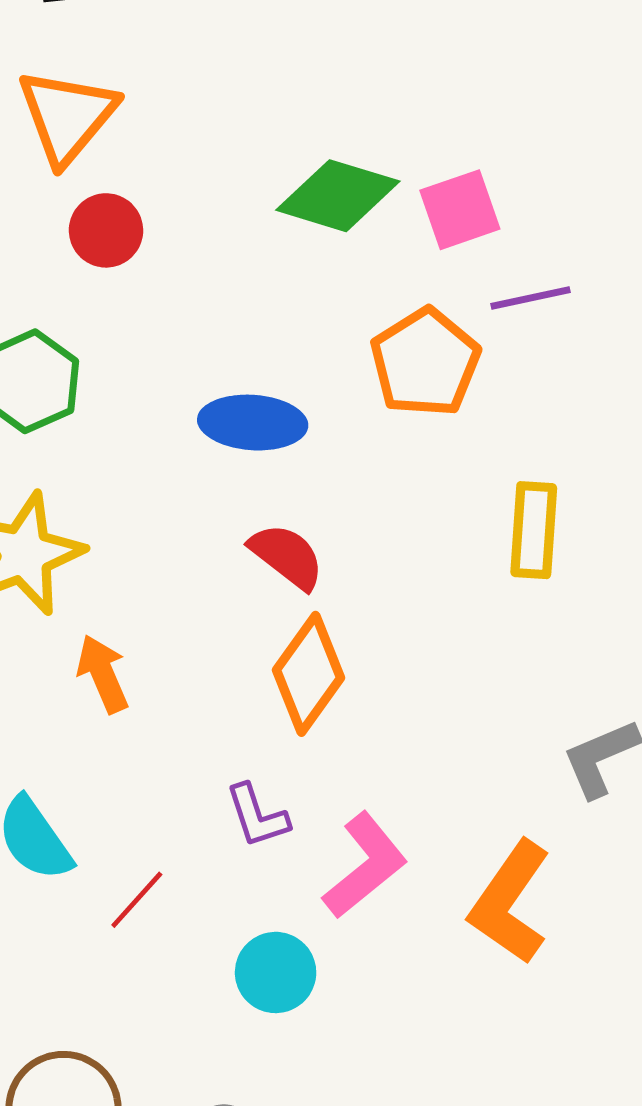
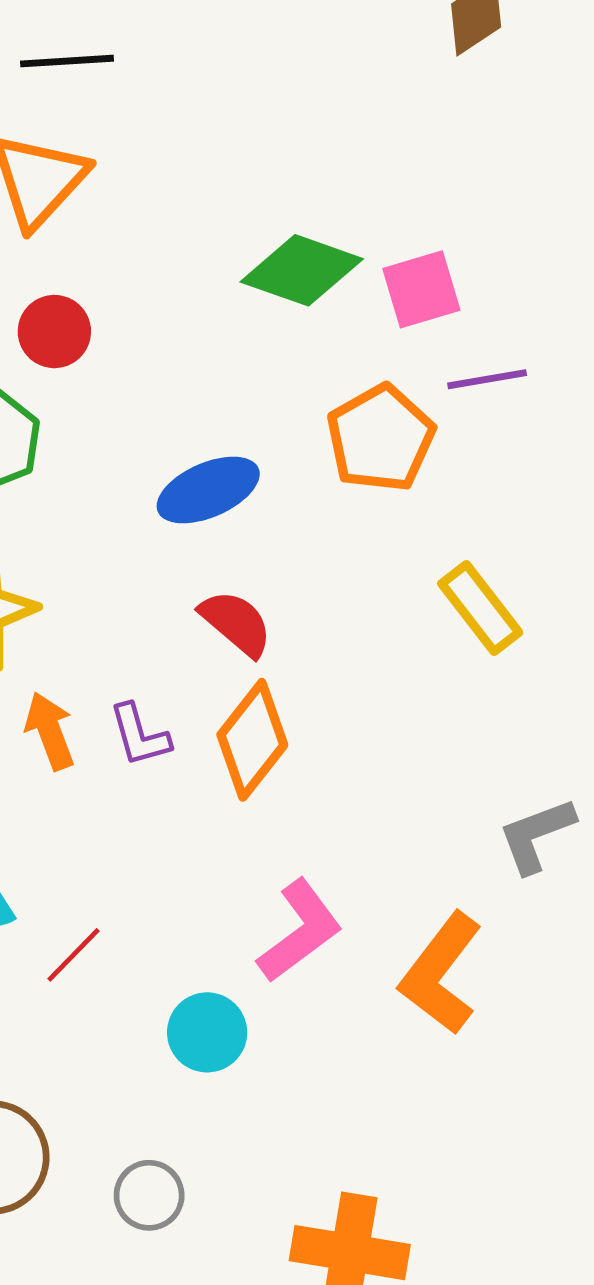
red circle: (106, 230) -> (54, 332), moved
blue ellipse: (253, 423) -> (208, 490), turned -30
yellow rectangle: (534, 530) -> (480, 608), turned -44
purple L-shape: (257, 816) -> (140, 735), moved

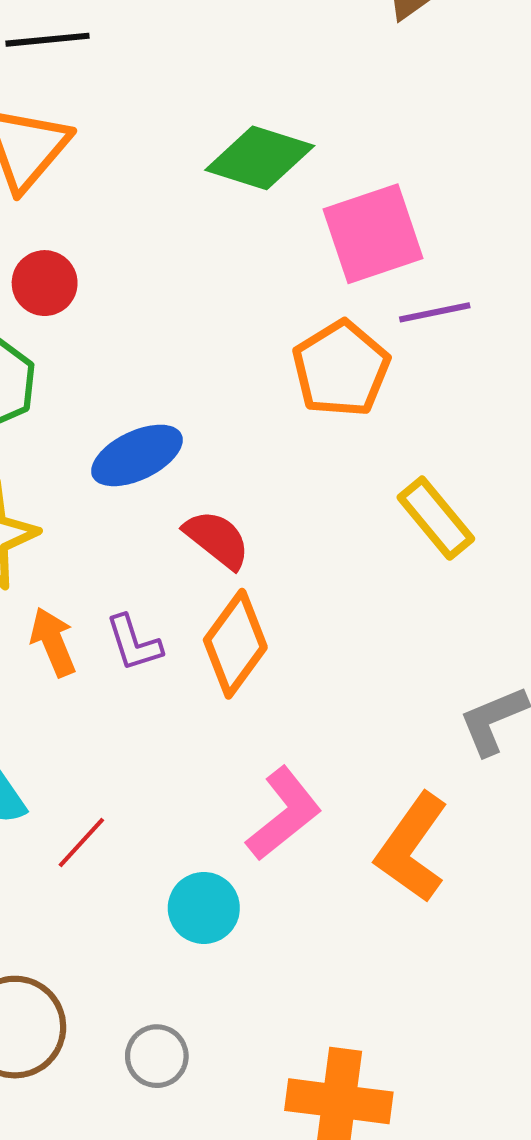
green diamond: (302, 270) -> (260, 158), moved
pink square: (421, 289) -> (373, 234), size x1.4
blue ellipse: (208, 490) -> (137, 455), moved

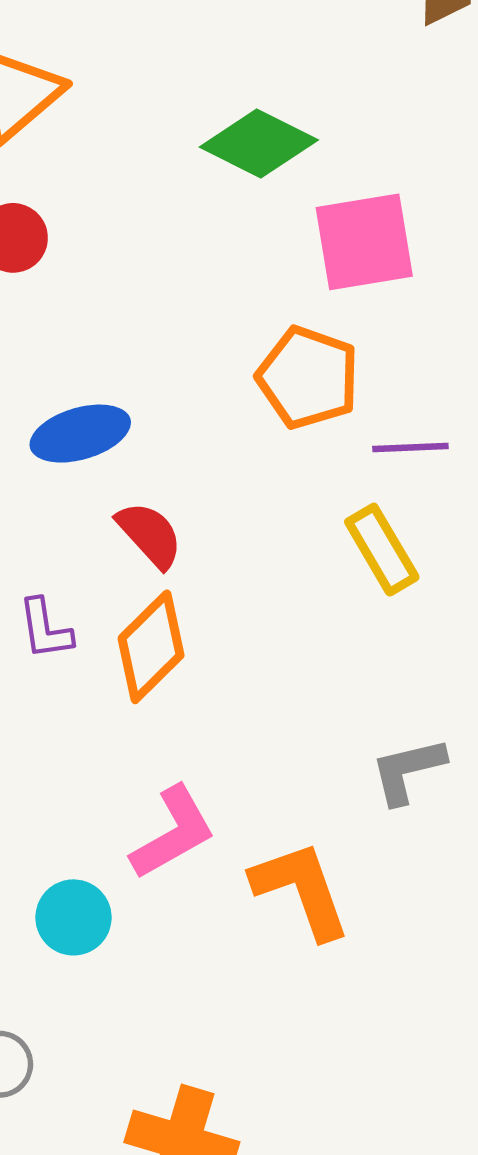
purple line: (435, 312) -> (410, 447), moved
orange pentagon: (341, 369) -> (308, 378), turned -30
orange L-shape: (412, 848) -> (301, 890), turned 116

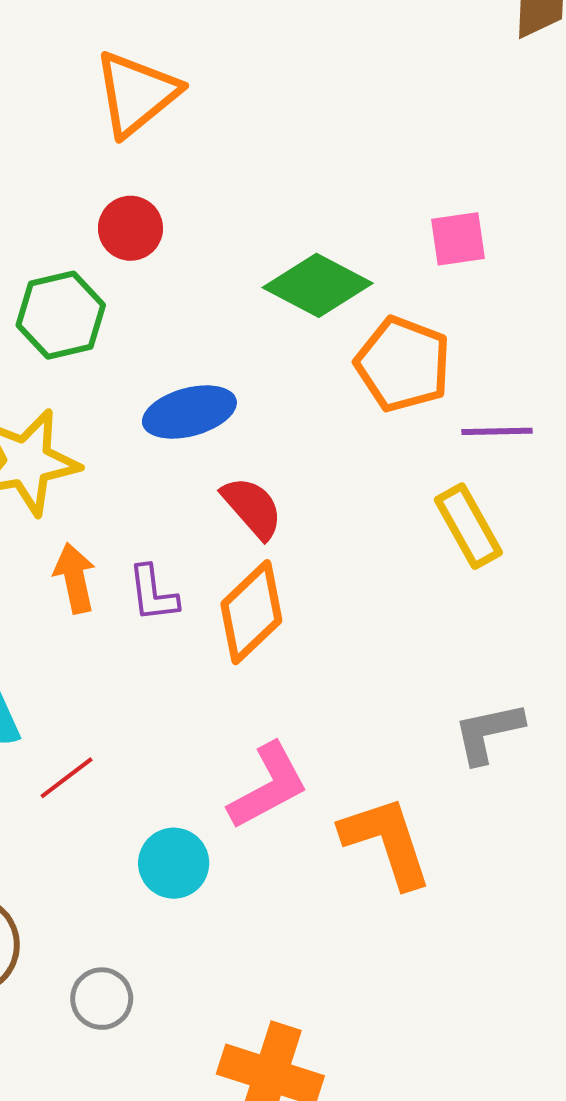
green diamond: (259, 144) -> (318, 285), moved
pink square: (364, 242) -> (458, 239), size x0.6

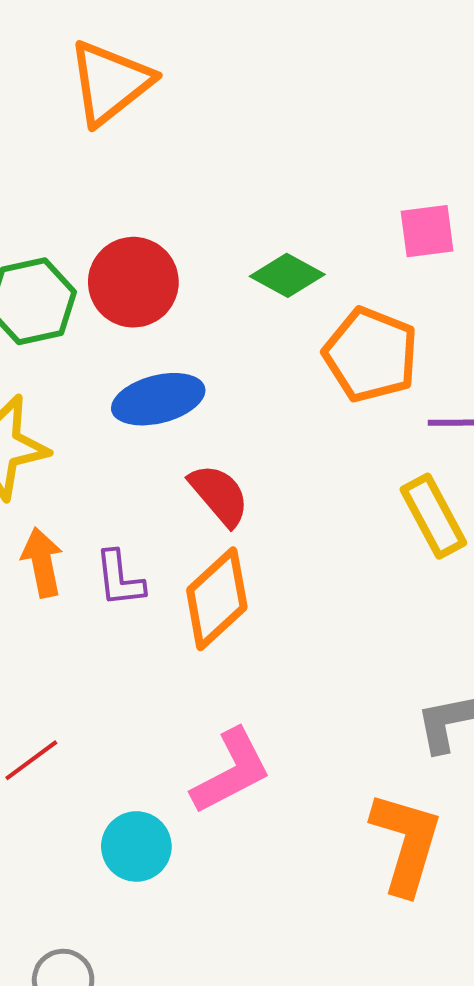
red circle: (130, 228) -> (133, 282), moved, size x1.4
green diamond: (318, 285) -> (287, 275), size x0.7
orange L-shape: (386, 842) -> (406, 843), moved, turned 34

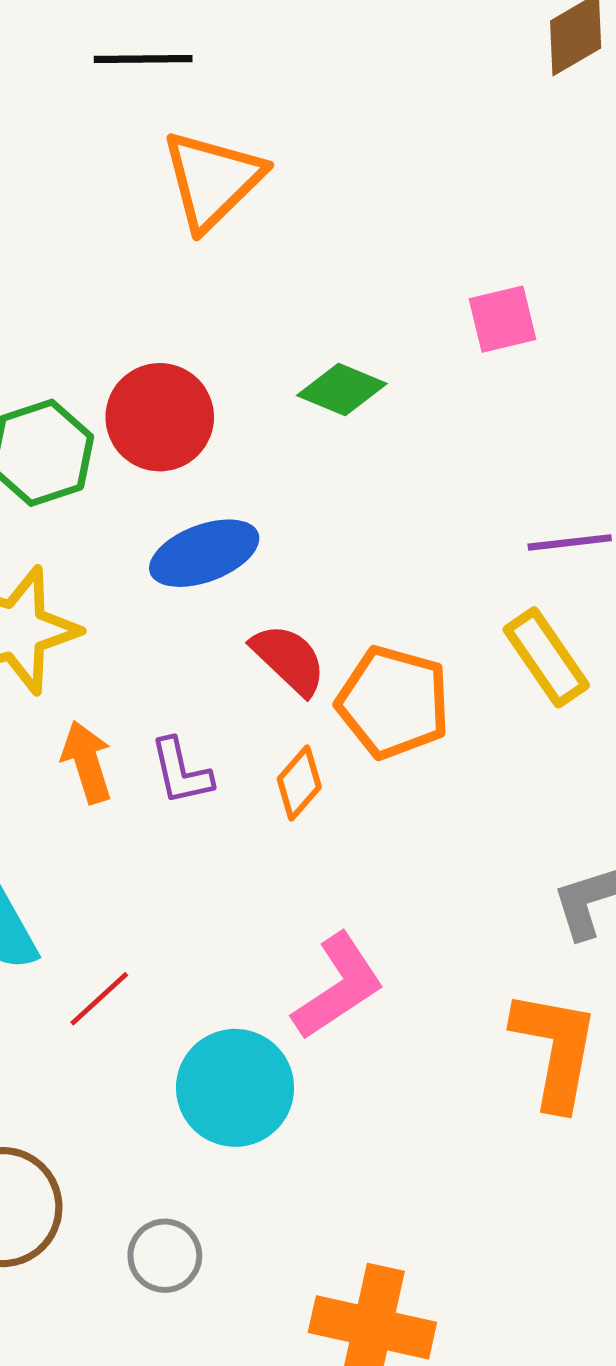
orange triangle: (110, 83) -> (212, 180), moved
orange pentagon: (371, 355) -> (393, 702), moved
orange diamond: (217, 599) -> (299, 783), size x0.6
cyan circle: (136, 846) -> (235, 1088), size x1.4

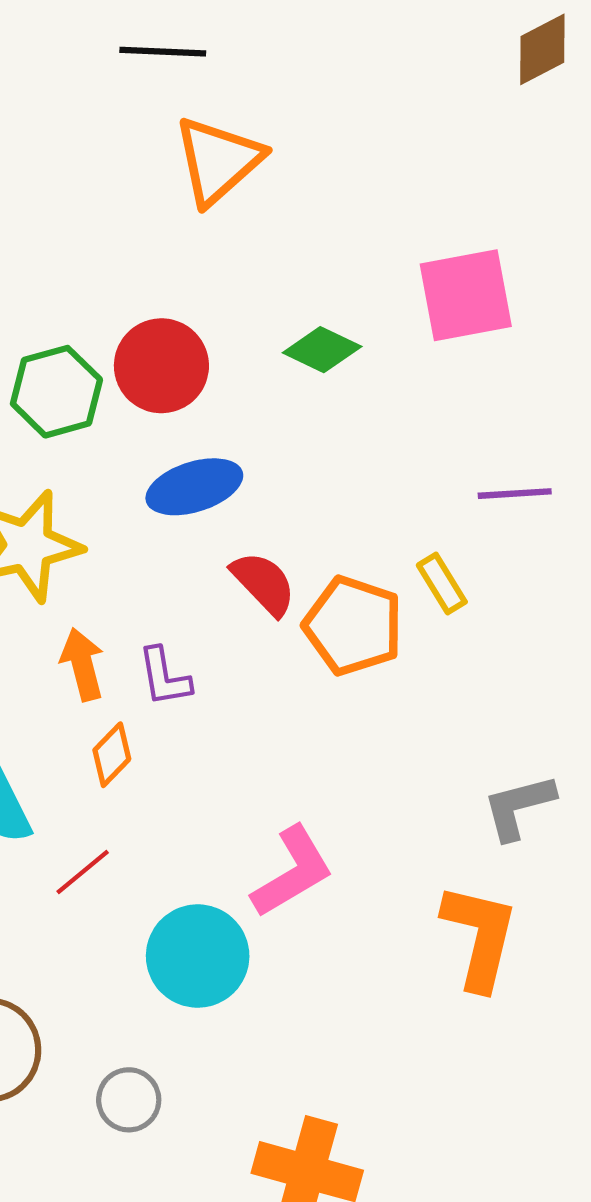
pink square: (503, 319) -> (466, 295), size x1.6
yellow rectangle: (546, 657) -> (442, 584), moved, size x0.7
orange diamond: (299, 783) -> (112, 755), moved

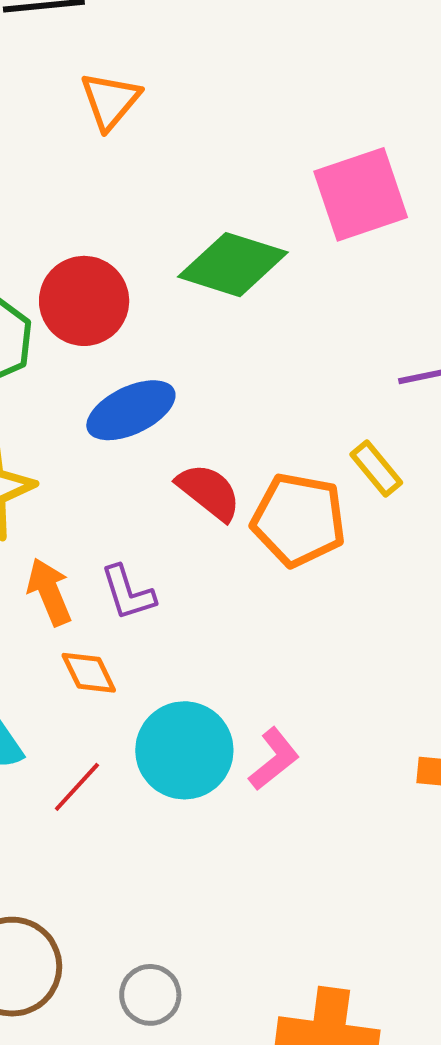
orange triangle: (218, 161) -> (110, 101), size x0.7
green diamond: (322, 350) -> (233, 265), size x1.5
orange diamond: (112, 755) -> (89, 673), turned -62
pink L-shape: (292, 872) -> (274, 759), size x0.7
cyan circle: (198, 956) -> (184, 750), moved

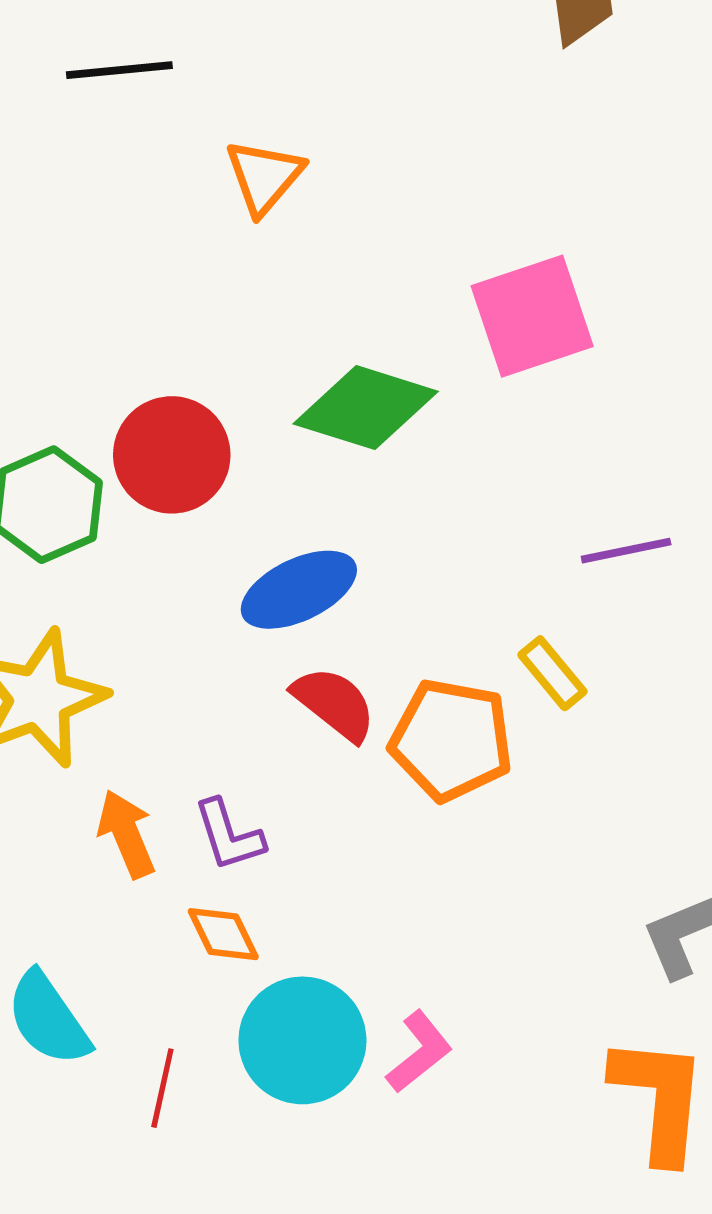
orange triangle: (110, 101) -> (264, 177), moved
blue ellipse: (131, 410) -> (299, 590), moved
orange diamond: (89, 673) -> (223, 934), moved
red line: (77, 787) -> (162, 1088), turned -30

